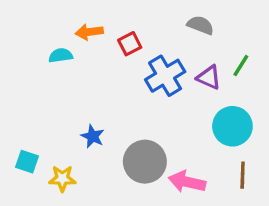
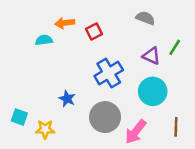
blue cross: (165, 76) -> (109, 73), moved
cyan circle: (232, 126) -> (153, 91), moved
pink arrow: (187, 182) -> (136, 132), turned -65

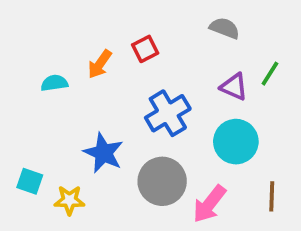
orange arrow: (65, 23) -> (100, 64), moved, turned -48
cyan semicircle: (44, 40) -> (54, 83), moved
blue star: (67, 99) -> (104, 153), size x1.5

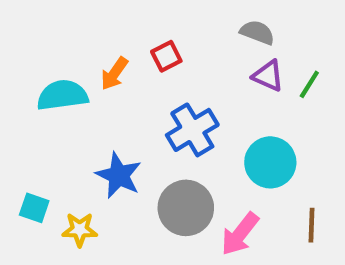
cyan semicircle: (54, 83) -> (62, 95), size x1.6
purple triangle: (234, 87) -> (268, 76), moved

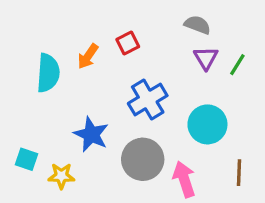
purple triangle: (268, 76) -> (206, 58), turned 35
cyan semicircle: (62, 95) -> (48, 73), turned 102
pink arrow: (240, 234) -> (184, 179), turned 124

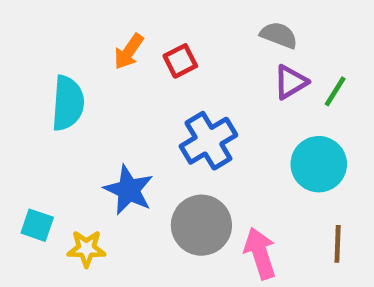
orange arrow: (88, 56) -> (129, 52), moved
purple triangle: (206, 58) -> (291, 82), turned 30
cyan circle: (207, 124) -> (319, 164), moved

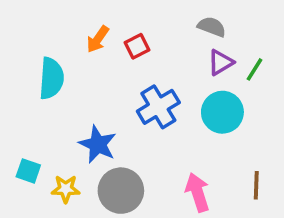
cyan circle: (319, 164) -> (222, 112), moved
gray circle: (201, 225) -> (121, 191), moved

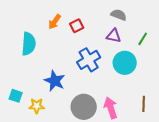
purple triangle: (221, 62) -> (114, 36), moved, turned 42
gray circle: (121, 191) -> (84, 107), moved

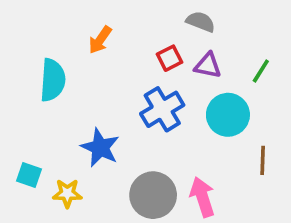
gray semicircle: (119, 15) -> (201, 22), moved
red square: (77, 26) -> (170, 58), moved
brown line: (144, 104) -> (263, 160), moved

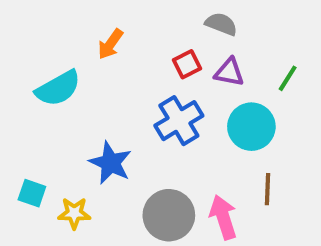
cyan semicircle: (53, 80) -> (58, 88), turned 57
brown line: (263, 160) -> (268, 189), moved

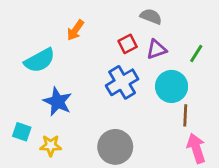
purple triangle: (229, 72) -> (156, 49), turned -30
blue star: (110, 163) -> (58, 102), moved
brown line: (268, 189) -> (185, 115), moved
pink arrow: (223, 217) -> (196, 148), moved

